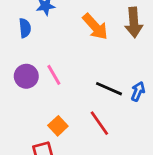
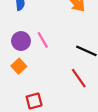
orange square: (58, 126) -> (19, 66), moved

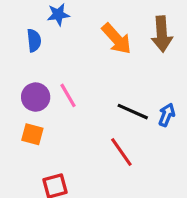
orange square: (19, 66) -> (32, 134), turned -32

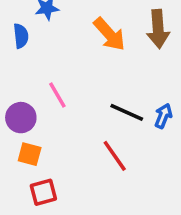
purple circle: (36, 97) -> (21, 118), moved
orange square: (32, 134) -> (30, 154), moved

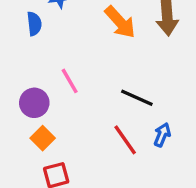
blue arrow: (163, 116) -> (162, 135), moved
orange square: (30, 154) -> (43, 138), turned 30

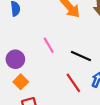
pink line: (70, 81) -> (49, 45), moved

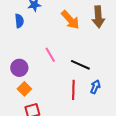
red line: (73, 83) -> (73, 90), turned 36

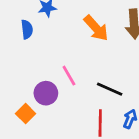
purple circle: (19, 68) -> (46, 93), moved
orange square: (24, 89) -> (26, 114), moved

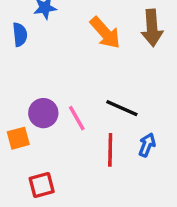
pink line: (69, 76) -> (77, 118), moved
orange square: (26, 114) -> (18, 138), turned 30

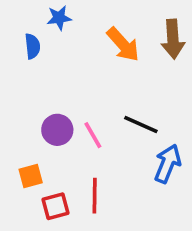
orange square: (18, 138) -> (31, 176), moved
blue arrow: (147, 145) -> (168, 164), size x1.5
red line: (110, 150) -> (95, 196), moved

